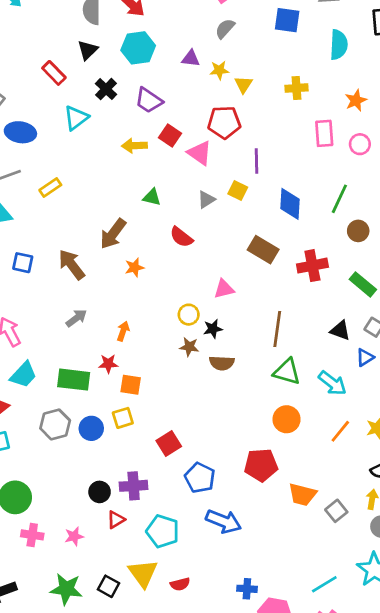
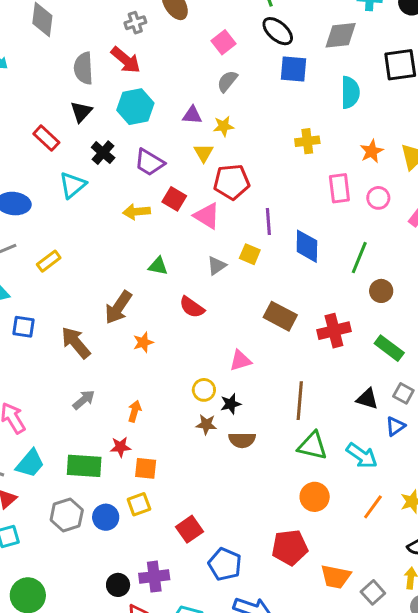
yellow triangle: (244, 84) -> (204, 153), moved
blue diamond: (290, 204) -> (307, 246), moved
blue square: (23, 263) -> (24, 327), moved

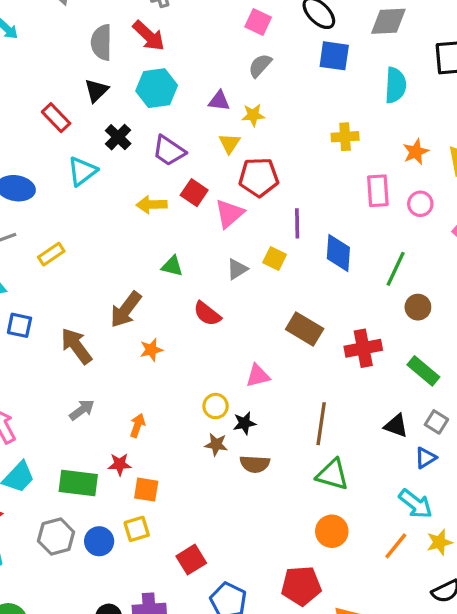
pink square: (224, 42) -> (258, 22), turned -30
pink triangle: (207, 216) -> (229, 213), turned 44
cyan arrow: (362, 456) -> (416, 504), moved

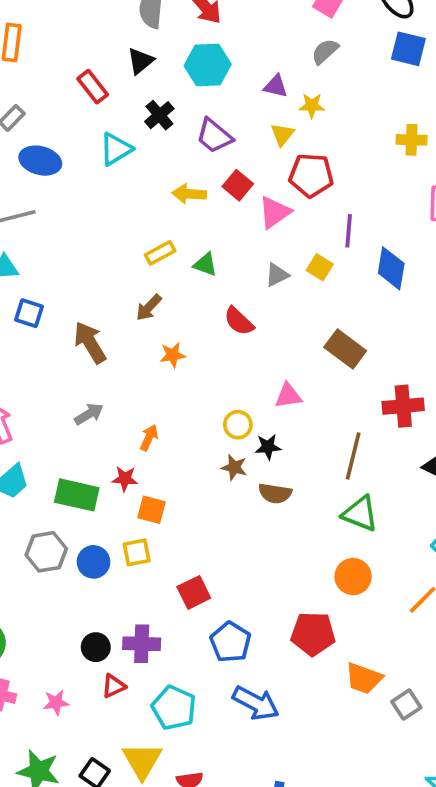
yellow rectangle: (51, 254) -> (160, 253), moved
brown arrow: (126, 310) -> (149, 307), size x0.7
red cross: (363, 348) -> (403, 406), moved

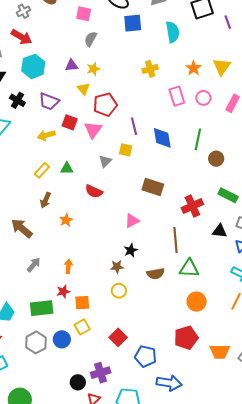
yellow circle: (238, 425) -> (119, 291), moved
brown semicircle: (275, 493) -> (156, 274), moved

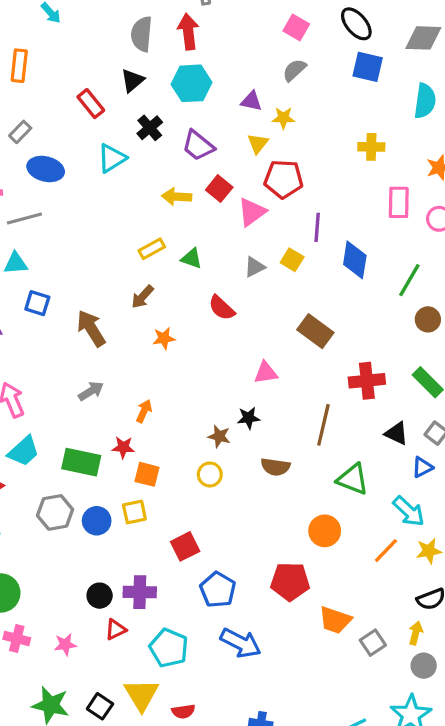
red arrow: (21, 37) -> (188, 32), turned -145
green triangle: (189, 268) -> (353, 479), moved

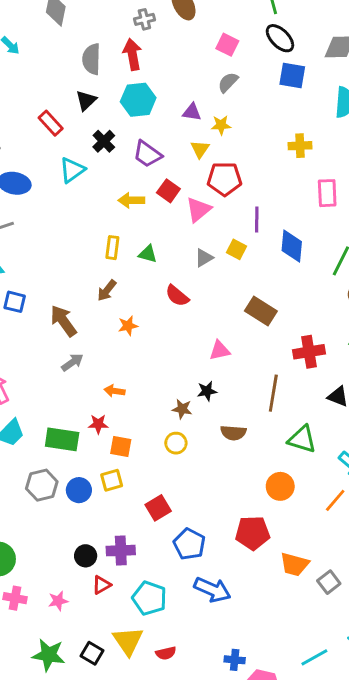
yellow rectangle: (152, 249) -> (112, 248), turned -50
gray arrow: (91, 391) -> (72, 362), moved
orange arrow: (144, 411) -> (114, 391), turned -102

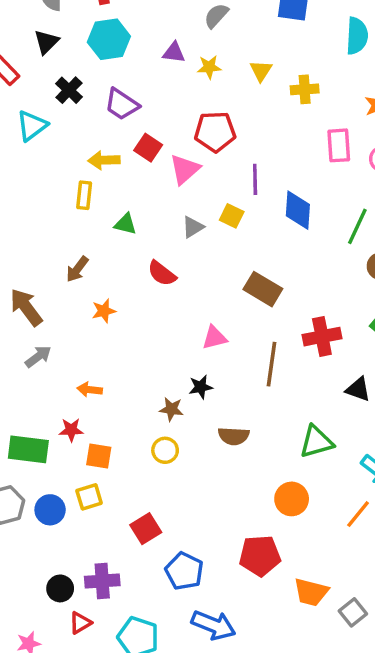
yellow triangle: (200, 149) -> (261, 71), moved
yellow rectangle: (112, 248) -> (84, 195), moved
brown line: (273, 393) -> (272, 364), moved
green triangle: (302, 439) -> (316, 442), turned -32

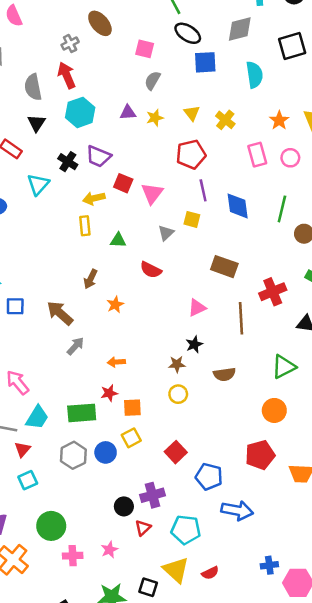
yellow cross: (305, 89) -> (225, 120), turned -36
black cross: (69, 90) -> (68, 162), moved
red pentagon: (215, 132) -> (191, 154), moved

